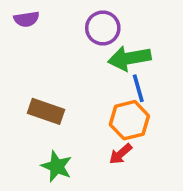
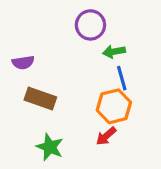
purple semicircle: (27, 19) -> (23, 62), moved
green arrow: (129, 58) -> (114, 52), size x0.6

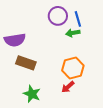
purple semicircle: (23, 62) -> (15, 40), size x1.5
blue line: (122, 78) -> (78, 19), moved

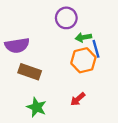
blue line: (78, 19) -> (96, 49), moved
orange hexagon: (73, 68) -> (83, 60), moved

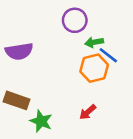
blue line: (96, 49) -> (108, 55), turned -36
brown rectangle: (30, 72) -> (17, 100), moved

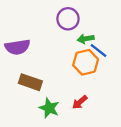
brown rectangle: (17, 100) -> (30, 82), moved
green star: (41, 121) -> (49, 108), moved

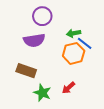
purple circle: (68, 19) -> (42, 16), moved
purple semicircle: (17, 47) -> (34, 40), moved

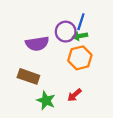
purple circle: (42, 16) -> (66, 32), moved
blue line: (85, 43) -> (81, 22), moved, turned 70

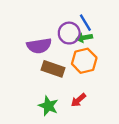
blue line: (81, 22) -> (85, 23), turned -49
brown rectangle: (28, 76) -> (53, 69), moved

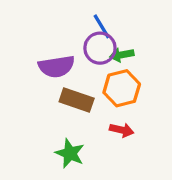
blue line: (85, 23) -> (102, 26), moved
red arrow: (78, 100) -> (122, 130), moved, turned -126

